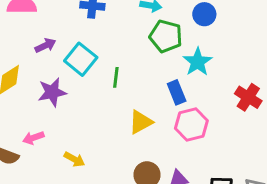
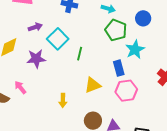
pink arrow: (33, 138) -> (20, 87), turned 64
yellow arrow: (74, 159) -> (63, 100), moved, turned 56

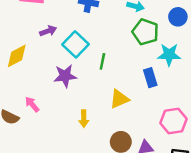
cyan star: (135, 49) -> (169, 55), turned 30
purple star: (36, 59) -> (65, 76), moved
pink hexagon: (126, 91) -> (174, 121), moved

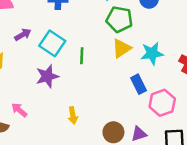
cyan star: (169, 55) -> (152, 53), moved
blue rectangle: (150, 78) -> (139, 84), moved
yellow triangle: (119, 99) -> (122, 48), moved

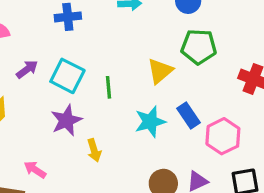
green pentagon: (119, 19) -> (199, 47), moved
cyan star: (152, 53) -> (150, 122), moved
yellow arrow: (73, 115) -> (94, 150), moved

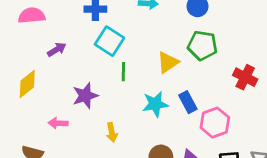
cyan square: (67, 76) -> (109, 41), moved
yellow arrow: (94, 150) -> (112, 132), moved
pink arrow: (35, 170) -> (58, 123), moved, turned -36

